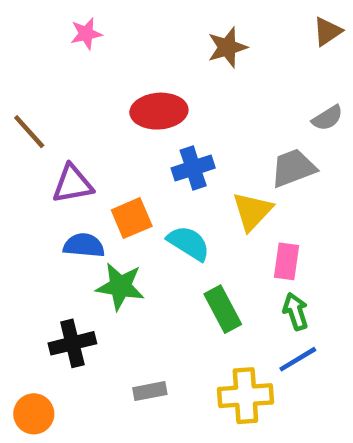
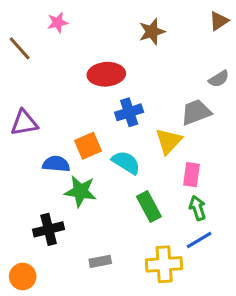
brown line: (29, 132) -> (20, 48), moved
purple triangle: (72, 184) -> (24, 123), moved

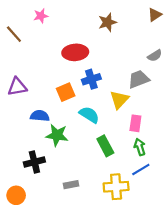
orange square: (88, 146) -> (66, 92), moved

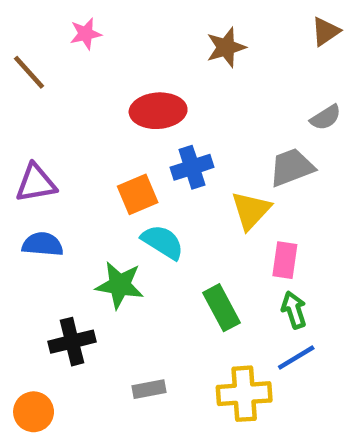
cyan semicircle: (89, 115) -> (163, 242), moved
blue semicircle: (40, 116) -> (43, 244), moved

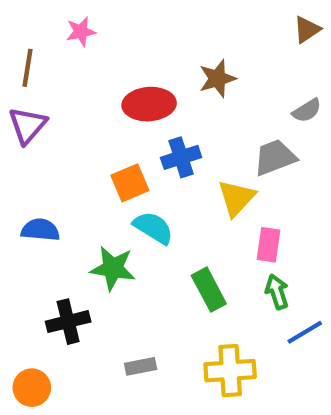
brown star: (226, 47) -> (217, 79), moved
brown line: (29, 72) -> (28, 68), turned 51
purple triangle: (36, 183) -> (28, 125), moved, turned -39
blue line: (296, 357) -> (305, 332), moved

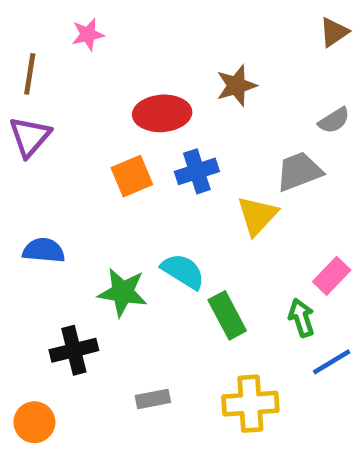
orange square: (130, 183) -> (132, 176), moved
cyan semicircle: (153, 228) -> (183, 271), moved
pink rectangle: (268, 245) -> (332, 276), moved, turned 36

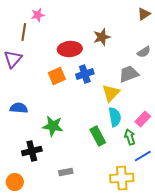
brown line: (30, 74) -> (24, 32), moved
cyan semicircle: (183, 271) -> (115, 117), moved, turned 48
yellow cross: (250, 404) -> (122, 178), moved

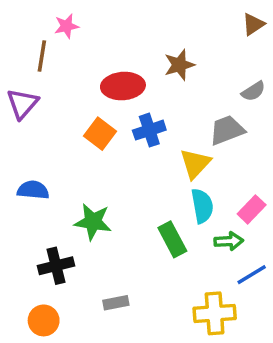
orange square: (57, 76) -> (100, 134), turned -30
green arrow: (130, 137) -> (229, 241), turned 105
orange circle: (15, 182) -> (44, 320), moved

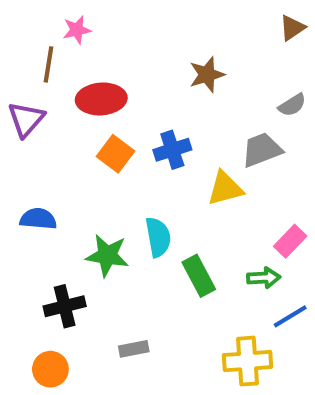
red ellipse: (123, 86) -> (101, 99), moved
yellow triangle: (195, 164) -> (225, 188), turned 32
cyan semicircle: (202, 206) -> (158, 237), moved

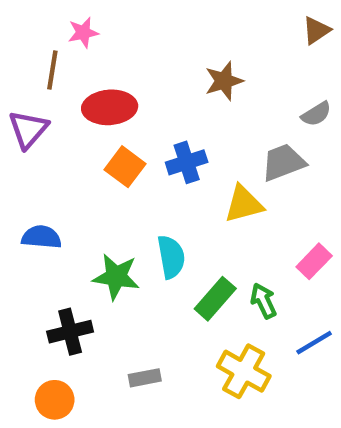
green rectangle: (199, 276) -> (215, 299), turned 69
green arrow: (264, 278) -> (264, 301), moved, turned -112
yellow cross: (248, 361) -> (244, 371), moved, turned 33

